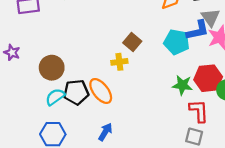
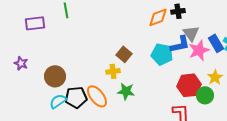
green star: (182, 85) -> (126, 91), moved

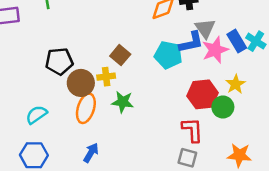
brown circle: (55, 76) -> (81, 83), moved
orange ellipse: (97, 96) -> (86, 108), turned 55
black pentagon: (76, 97) -> (59, 61), moved

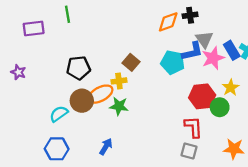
brown circle: (81, 83) -> (82, 101), moved
green star: (123, 102) -> (119, 106), moved
orange ellipse: (86, 108) -> (100, 94), moved, turned 45

